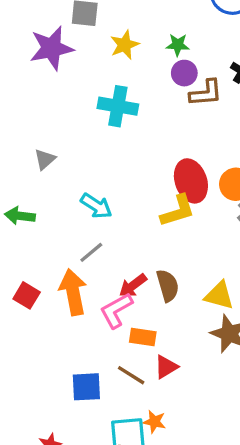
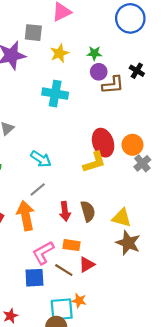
red arrow: (133, 286) -> (65, 211), turned -60
pink L-shape: (116, 310) -> (43, 253), moved

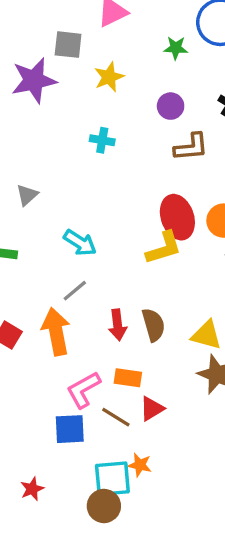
green star: (94, 53) -> (176, 48), moved
brown L-shape: (113, 85) -> (191, 147), moved
cyan cross: (55, 94) -> (102, 140), size x0.6

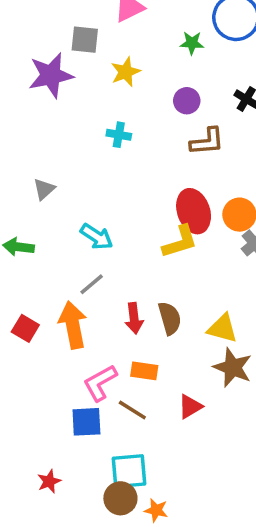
red triangle: (152, 409) -> (190, 407), moved
orange star: (140, 465) -> (156, 510), moved

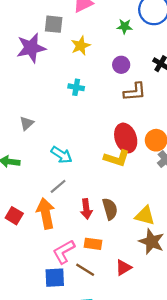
yellow L-shape: (180, 242) -> (117, 158), turned 35

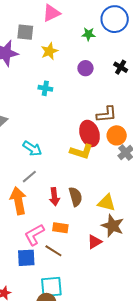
brown L-shape: (135, 92) -> (107, 114), moved
red triangle: (123, 267) -> (95, 242), moved

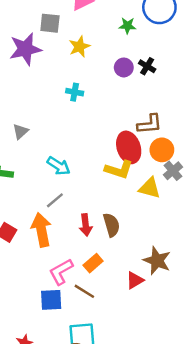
black cross: (121, 67) -> (147, 66), moved
yellow triangle: (107, 203) -> (150, 188), moved
orange rectangle: (60, 228) -> (93, 263), turned -49

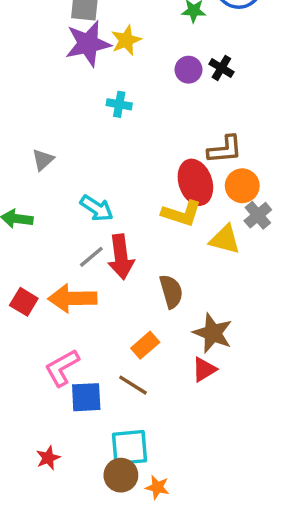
purple star: (25, 49) -> (88, 44), moved
red arrow: (86, 225) -> (121, 257), moved, size x1.4
orange arrow: (41, 230) -> (72, 298), turned -80
brown star: (157, 261) -> (213, 333), moved
pink L-shape: (61, 272) -> (62, 368), moved

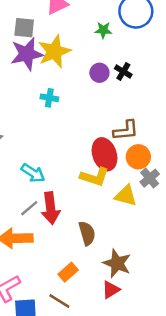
yellow star: (126, 40) -> (54, 51), size x1.5

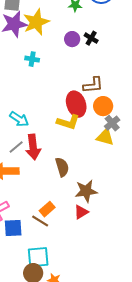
yellow triangle: (126, 196) -> (105, 137), moved
brown star: (117, 263) -> (86, 191), turned -30
orange rectangle: (68, 272) -> (47, 209), moved

